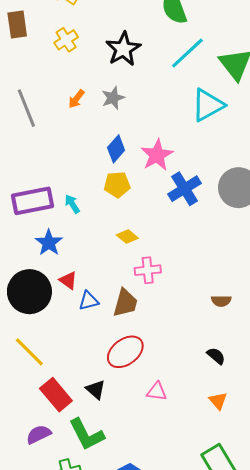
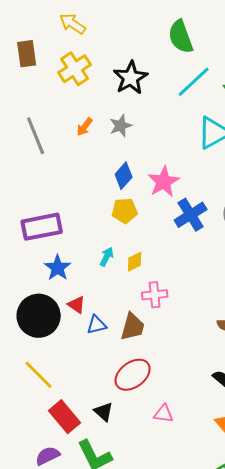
yellow cross: (66, 40) -> (75, 69), size x1.4
cyan arrow: (72, 204) -> (107, 257), moved, turned 60
yellow diamond: (127, 237) -> (135, 262), turned -65

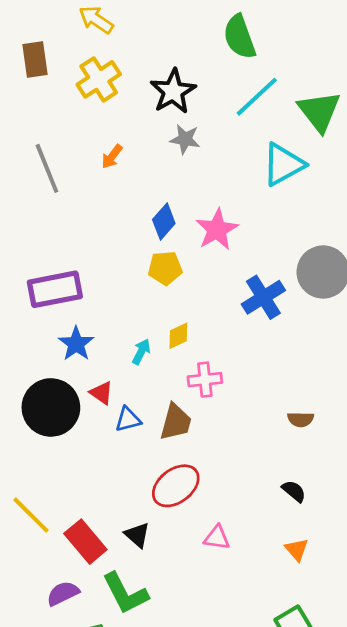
gray star: (121, 126) -> (185, 139), moved, turned 30
blue cross: (191, 215) -> (263, 297), moved
cyan arrow: (107, 257) -> (141, 352), moved
yellow line: (39, 375) -> (31, 515), moved

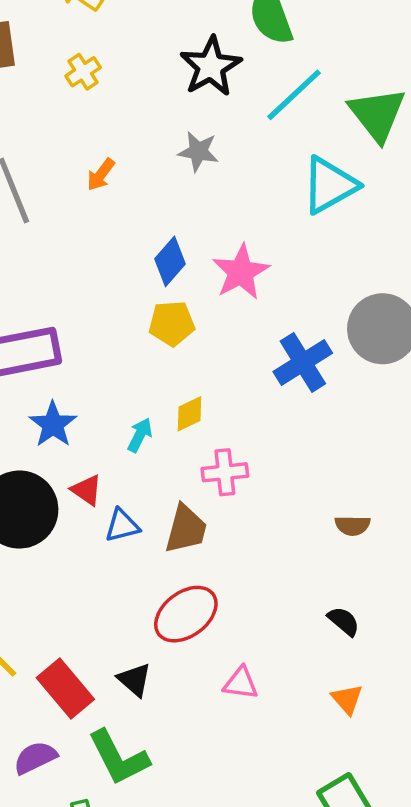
yellow cross: (99, 79) -> (83, 72), size x0.6
black star: (173, 91) -> (211, 66), moved

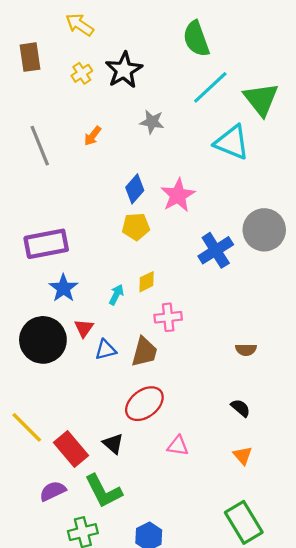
black star: (211, 66) -> (124, 70), moved
cyan triangle: (329, 185) -> (232, 142), turned 51
red triangle: (87, 490) -> (84, 328), turned 30

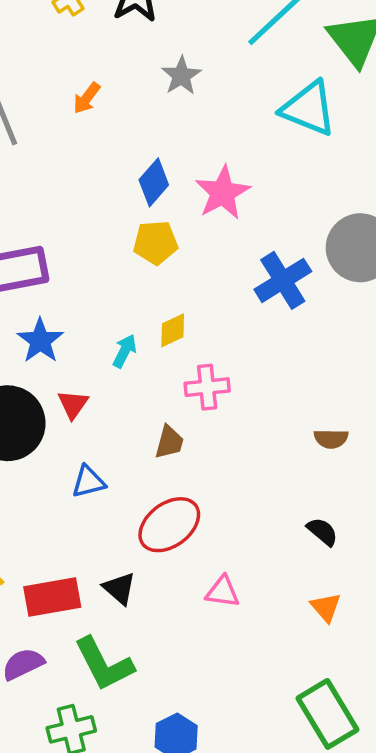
gray star: (152, 122) -> (181, 76), turned 30
blue triangle: (106, 350) -> (88, 482), moved
brown trapezoid: (144, 352) -> (169, 442), size x0.7
red rectangle: (71, 449) -> (52, 597), turned -60

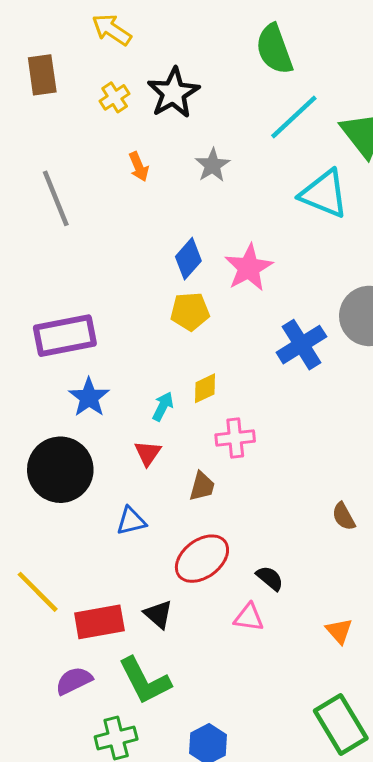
orange arrow: (87, 98) -> (139, 167), moved, turned -60
red triangle: (73, 404) -> (148, 453), moved
brown semicircle: (331, 439) -> (344, 516), moved, turned 60
black semicircle: (322, 532) -> (270, 578), moved

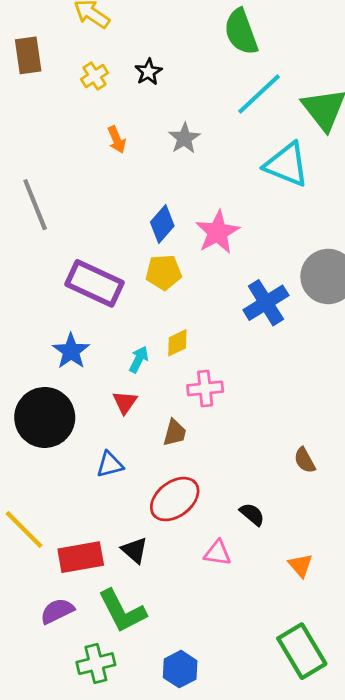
black star: (173, 93) -> (148, 72), size x0.6
gray line: (56, 198) -> (35, 205), moved
purple rectangle: (65, 336) -> (95, 283), moved, turned 36
black semicircle: (270, 578) -> (252, 514), moved

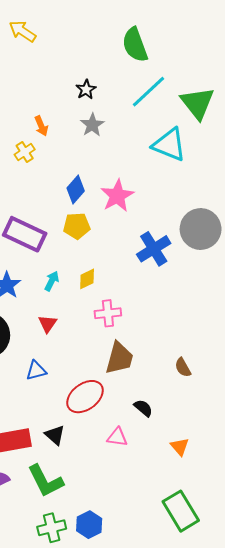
black star: (148, 72) -> (86, 90), moved
yellow cross: (95, 76) -> (25, 152), moved
cyan arrow: (139, 359) -> (52, 281), moved
brown trapezoid: (175, 433) -> (119, 358), moved, size x1.6
green cross: (96, 664) -> (52, 528), moved

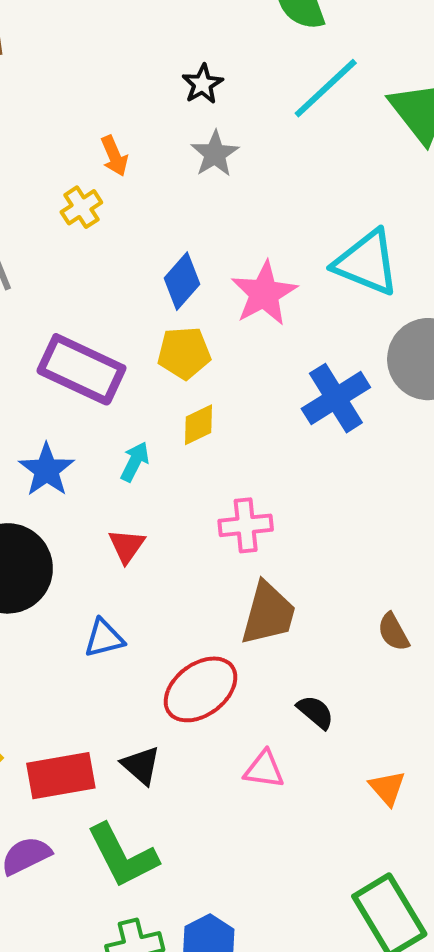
cyan triangle: (169, 145) -> (367, 263), moved
yellow diamond: (87, 279) -> (198, 425), moved

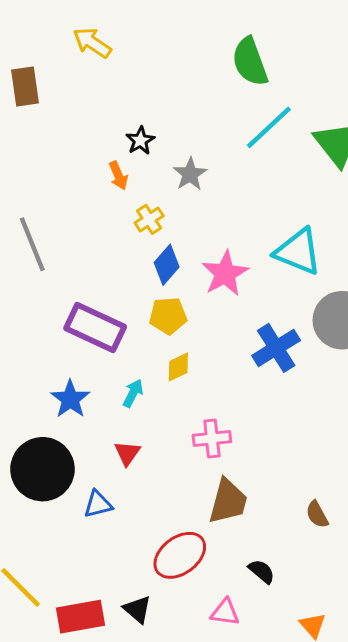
black star: (203, 84) -> (140, 141), moved
yellow cross: (81, 207) -> (149, 219), moved
blue triangle: (104, 638) -> (98, 504), moved

